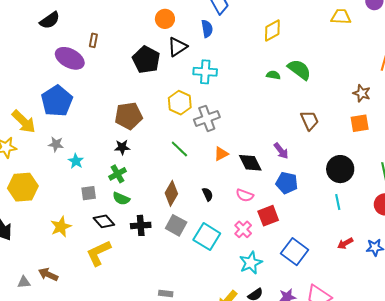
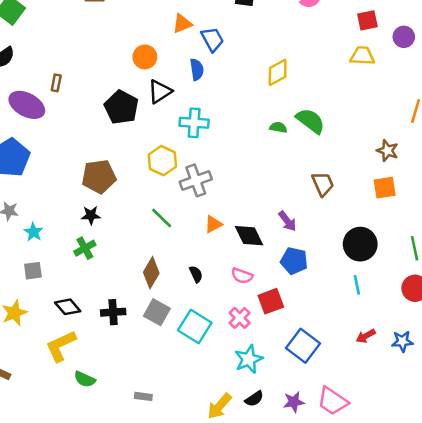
gray square: (89, 193) -> (33, 271), moved
green semicircle: (121, 199) -> (85, 379), moved

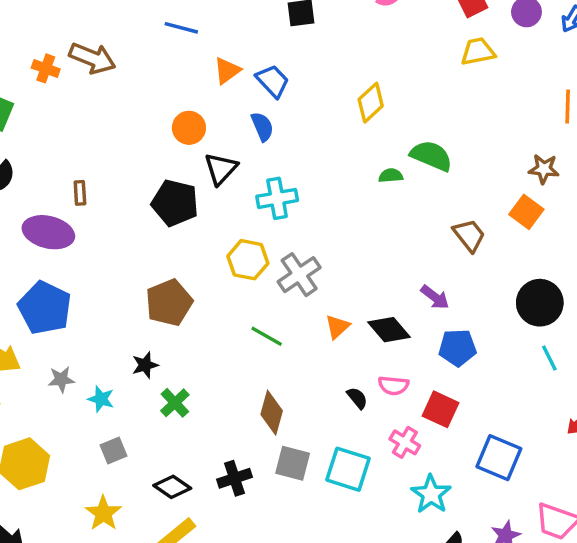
orange square: (385, 188) -> (526, 212), moved, turned -30
black star: (91, 215) -> (145, 365), moved
black semicircle: (196, 274) -> (357, 398), moved
red square: (271, 301) -> (440, 409), turned -30

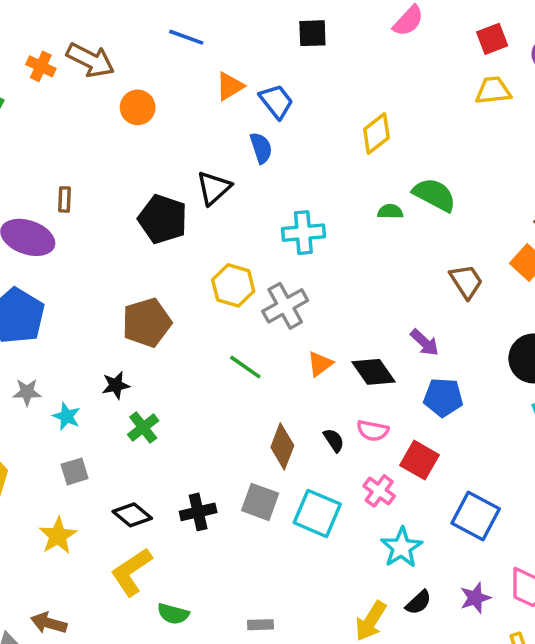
orange circle: (189, 128) -> (138, 107), moved
cyan cross: (277, 198) -> (303, 233), moved
brown diamond: (272, 413) -> (282, 446), moved

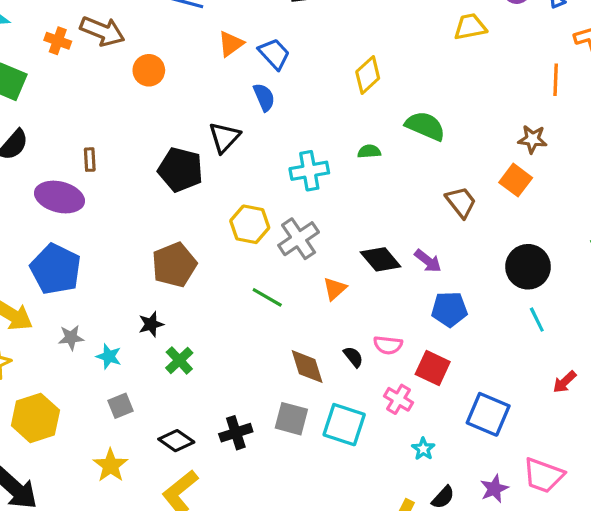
green semicircle: (390, 212) -> (369, 151), moved
black diamond: (373, 372) -> (381, 259), moved
brown diamond: (282, 446) -> (307, 367), turned -33
cyan star: (401, 548) -> (423, 449), size x0.6

